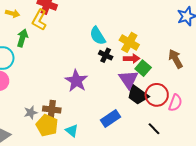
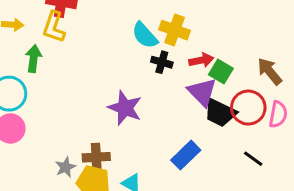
yellow cross: (129, 42) -> (175, 30), moved
brown arrow: (176, 59) -> (270, 71), moved

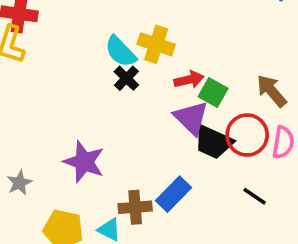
black cross: (162, 62) -> (126, 78), moved, turned 30
purple star: (125, 108) -> (84, 162), moved
brown cross: (96, 157) -> (135, 207), moved
gray star: (66, 167) -> (19, 183), moved

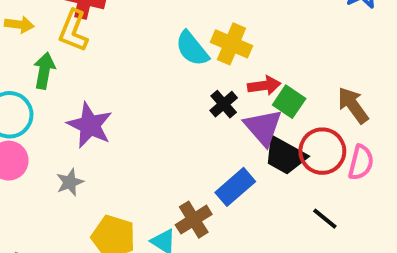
black cross: (126, 78) -> (224, 104), moved
purple star: (84, 162) -> (90, 125), moved
blue rectangle: (174, 194) -> (235, 187), moved
brown cross: (135, 207) -> (194, 220), turned -32

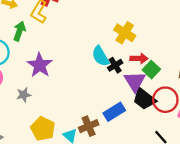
cyan semicircle: (192, 49) -> (100, 56), moved

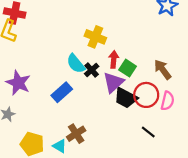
red arrow: (139, 58) -> (114, 59), turned -77
purple triangle: (135, 81) -> (113, 82), turned 30
blue rectangle: (114, 112) -> (62, 92), moved

